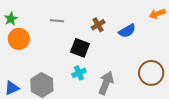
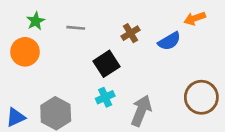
orange arrow: (157, 14) -> (195, 18), moved
green star: (11, 19) -> (36, 21), moved
black square: (80, 48) -> (106, 64), turned 36

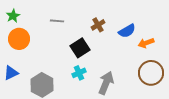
orange arrow: (195, 18) -> (146, 43), moved
green star: (36, 21) -> (13, 16), moved
blue triangle: (16, 117) -> (11, 73), moved

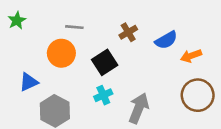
orange circle: (19, 39) -> (61, 53), moved
blue triangle: (11, 73) -> (29, 82), moved

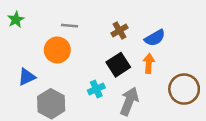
orange arrow: (191, 56) -> (149, 63), moved, turned 114
black square: (105, 62) -> (118, 65), moved

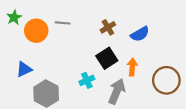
orange circle: (57, 50) -> (36, 31), moved
orange arrow: (149, 63) -> (132, 67), moved

